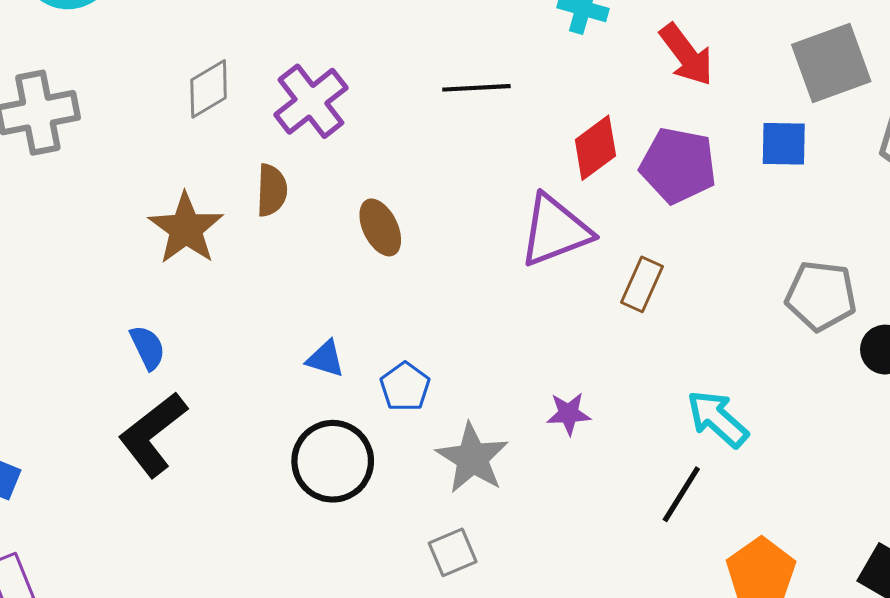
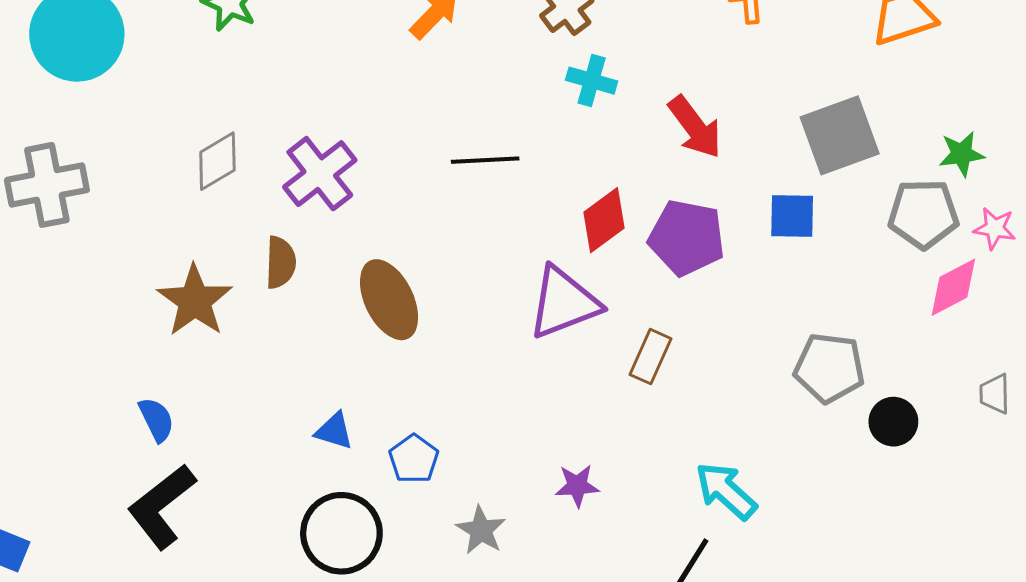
brown ellipse: (380, 227) -> (389, 300), size x1.4
gray star: (472, 458) -> (481, 530), size x0.7

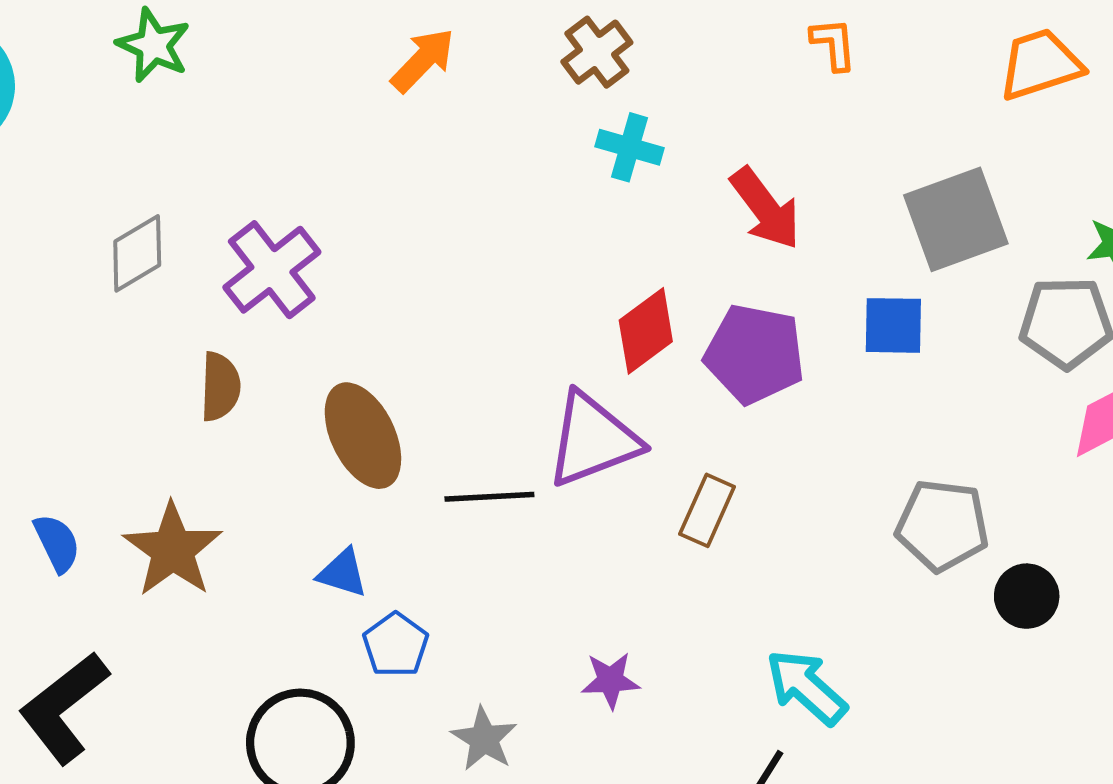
black line: (485, 160) -> (489, 497), moved
brown star: (195, 301) -> (173, 550), moved
blue semicircle: (156, 420) -> (57, 543), moved
blue triangle: (334, 431) -> (343, 573), moved

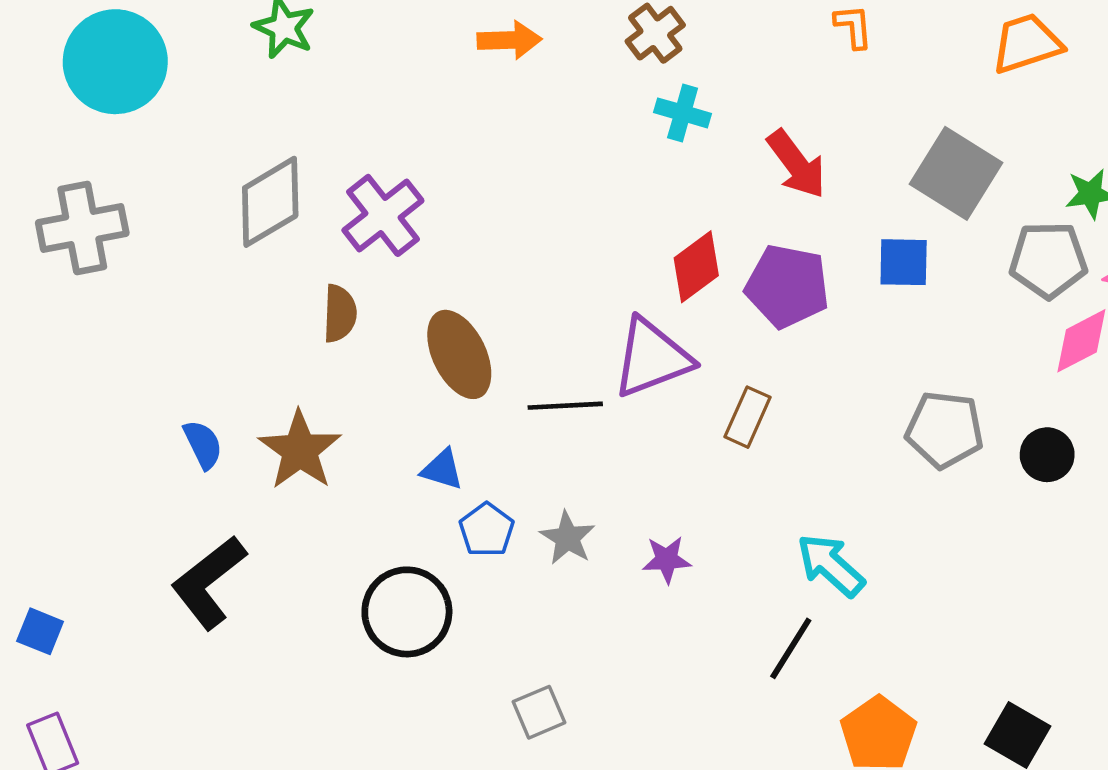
orange arrow: (423, 60) -> (509, 40), turned 44
gray square: (956, 219) -> (956, 173), turned -38
gray diamond: (137, 253) -> (270, 202), size x1.4
black circle: (1027, 596) -> (1047, 455), moved
gray star: (484, 739) -> (568, 538), moved

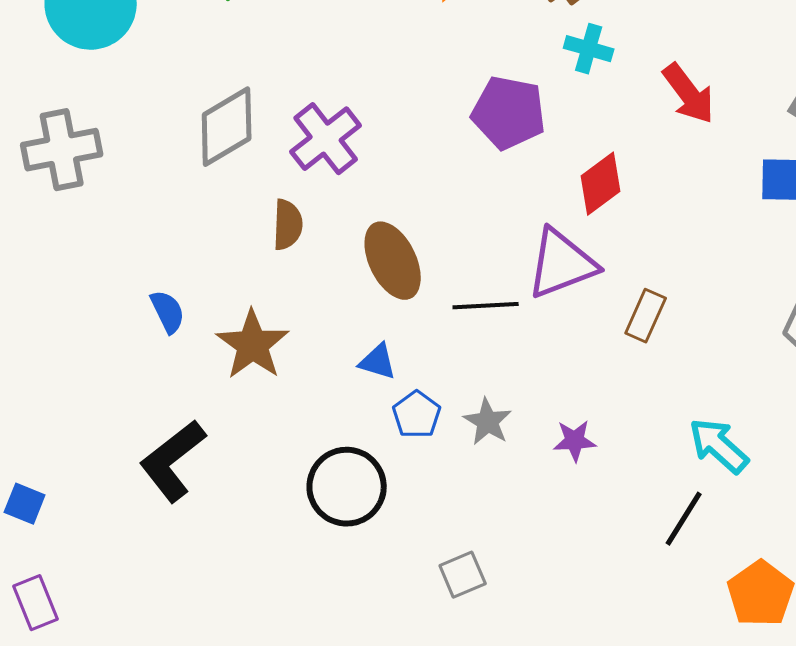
purple pentagon: (787, 286) -> (509, 113), moved
blue semicircle: (203, 444) -> (168, 312), moved

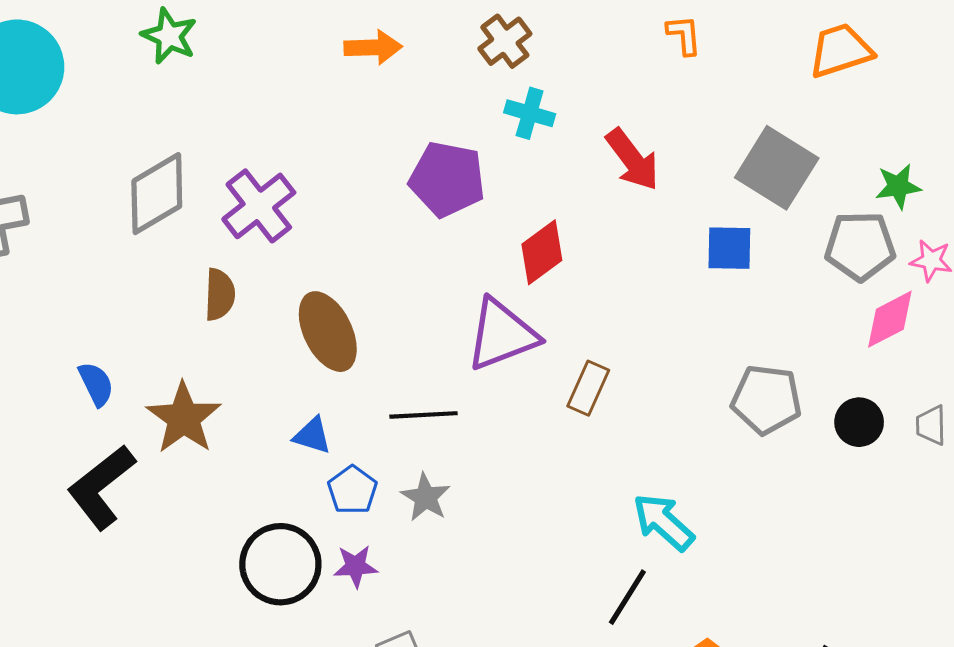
black line: (486, 306) -> (424, 415), moved
purple star: (575, 441) -> (356, 566), moved
black L-shape: (173, 461) -> (101, 487), moved

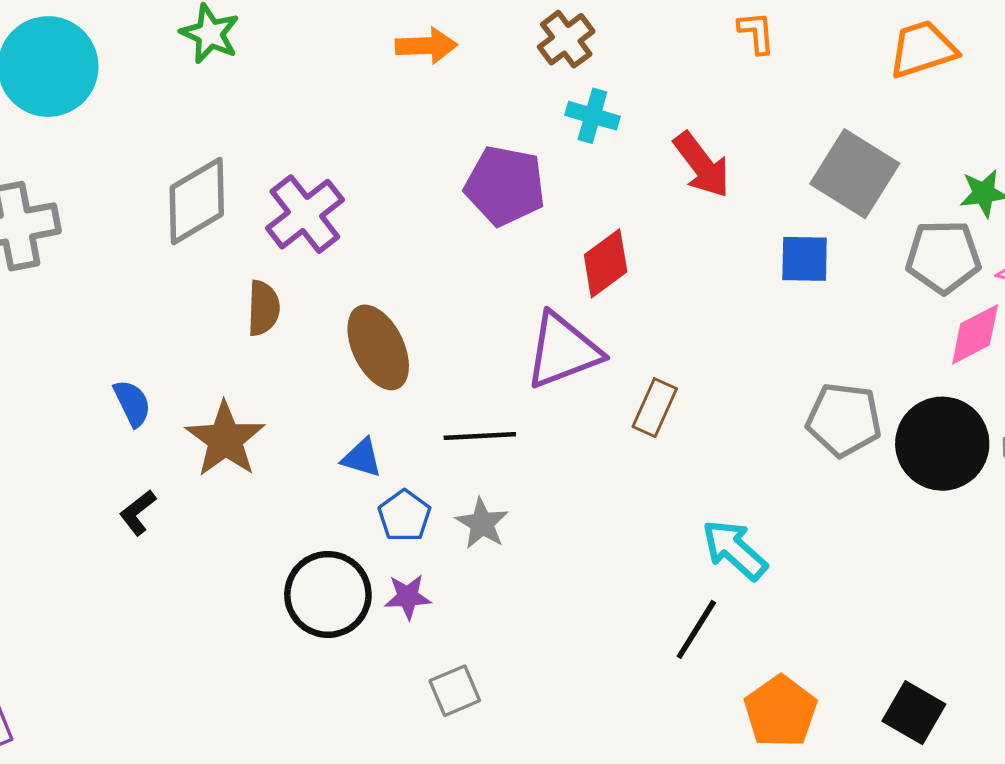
black circle: (859, 422) -> (942, 444), size x1.8
black L-shape: (101, 487) -> (138, 513), size x0.5

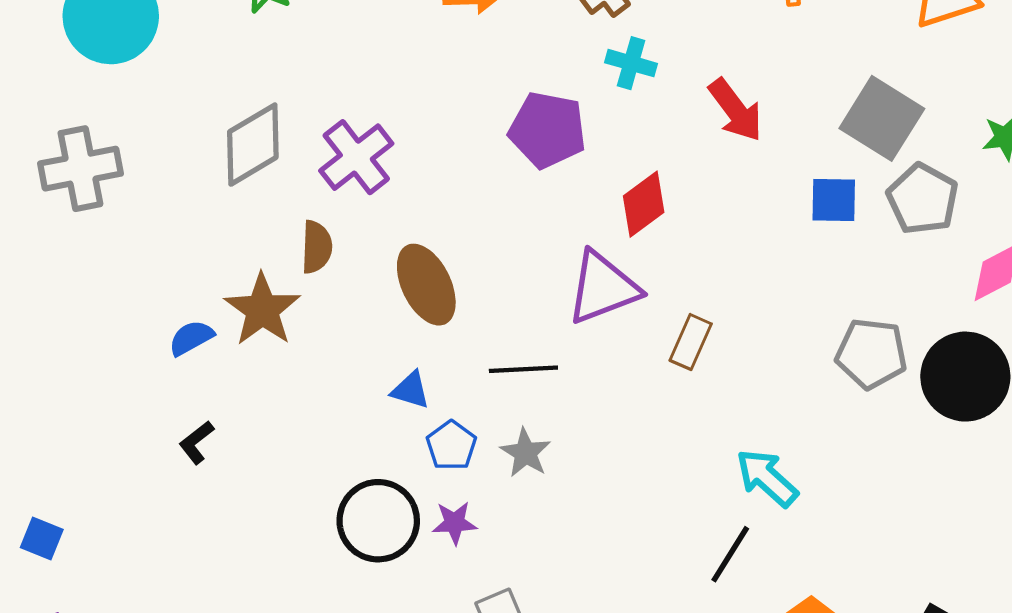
gray pentagon: (943, 257) -> (923, 199), moved, turned 30
blue semicircle: (132, 403) -> (191, 338), turned -93
brown star: (225, 439) -> (262, 310), moved

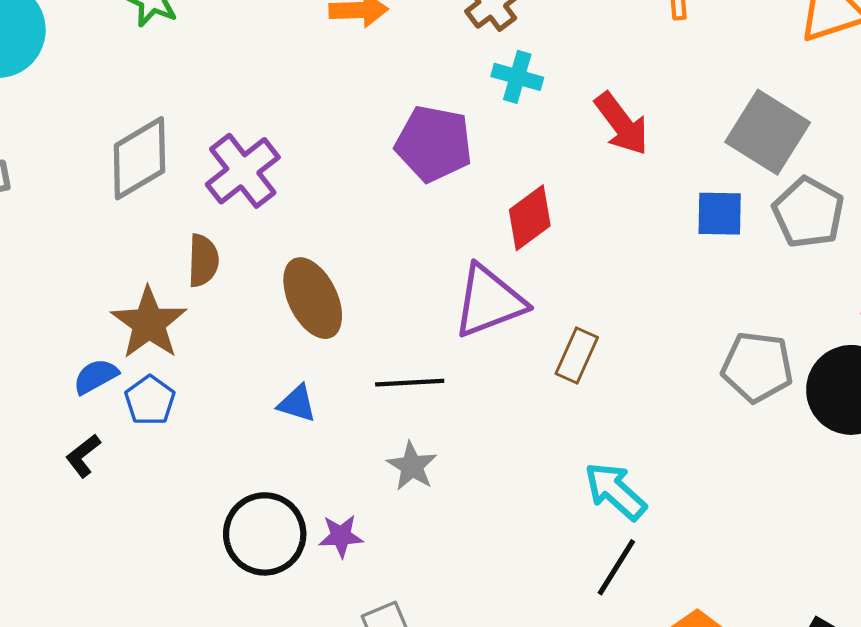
blue semicircle: (191, 338) -> (96, 376), moved
blue pentagon: (451, 445) -> (150, 400), moved
cyan arrow: (767, 478) -> (615, 491), moved

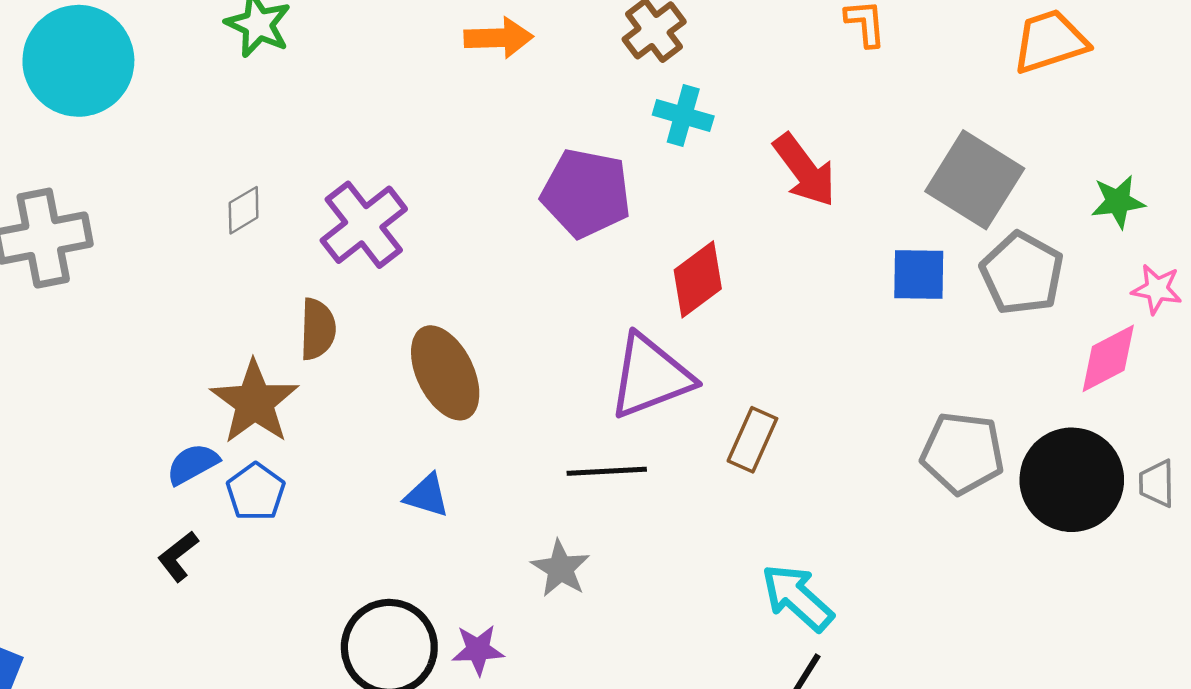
gray diamond: (139, 158) -> (244, 210), size x0.5
black line: (410, 383) -> (607, 471), moved

